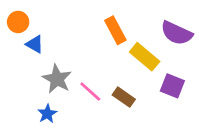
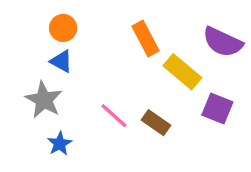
orange circle: (18, 22) -> (63, 28), moved
blue triangle: (35, 44) -> (61, 61), moved
gray star: (57, 79) -> (44, 100), moved

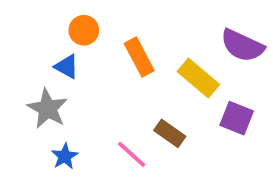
orange circle: (63, 28) -> (84, 30), moved
orange rectangle: (146, 38) -> (139, 57), moved
pink line: (114, 116) -> (132, 154), moved

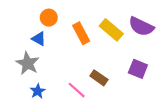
yellow rectangle: (198, 78) -> (111, 30), moved

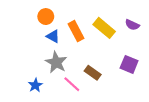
purple semicircle: (141, 27) -> (132, 25), size x0.6
blue triangle: (39, 39) -> (53, 36), moved
gray star: (28, 63) -> (56, 62), moved

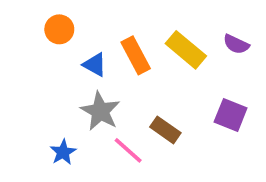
orange circle: (46, 17) -> (59, 29), moved

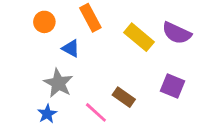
purple semicircle: (236, 44) -> (177, 33), size x1.5
orange rectangle: (136, 55) -> (90, 18), moved
gray star: (100, 111) -> (58, 83), moved

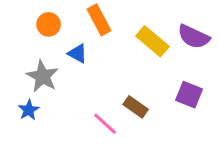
gray star: (58, 83) -> (42, 76), moved
blue star: (47, 114) -> (29, 110), moved

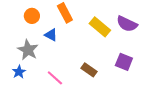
pink line: (105, 124) -> (55, 78), moved

